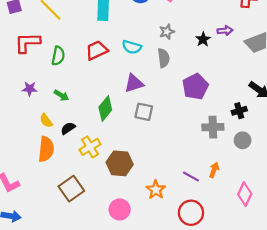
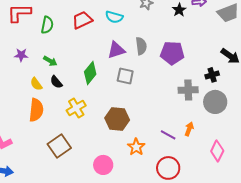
gray semicircle: (164, 58) -> (141, 46), moved
purple pentagon: (195, 87) -> (172, 53), turned 30
black semicircle: (68, 128) -> (56, 82), moved, turned -96
gray circle: (243, 140) -> (215, 102), size x1.5
brown hexagon: (120, 163) -> (117, 119), moved

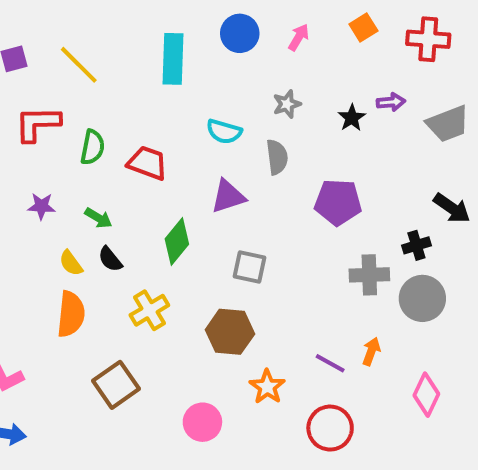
red trapezoid: (82, 20) -> (147, 163), moved, turned 45
gray semicircle: (141, 46) -> (277, 157), moved
gray square: (125, 76) -> (250, 267), moved

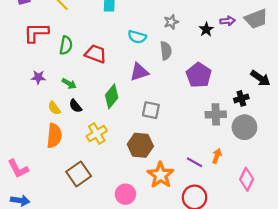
gray trapezoid: (448, 124) -> (256, 19), moved
purple pentagon: (338, 202) -> (199, 75), turned 30
orange star: (267, 387) -> (161, 175), size x1.4

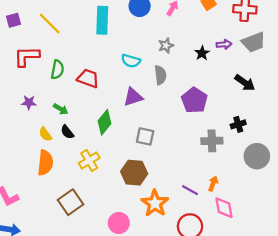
black arrow: (260, 78) -> (245, 83), moved
gray circle: (244, 127) -> (257, 156), moved
pink diamond: (247, 179) -> (224, 208), moved, turned -35

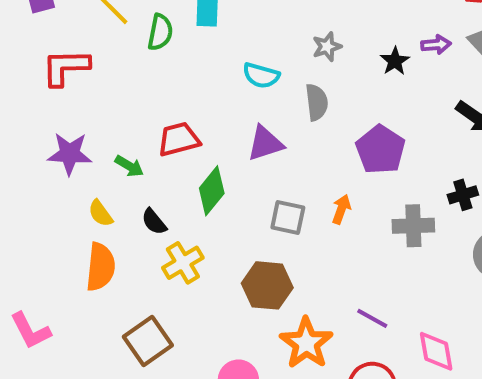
green semicircle: (57, 70) -> (160, 32), moved
red trapezoid: (88, 78) -> (179, 139), moved, turned -35
purple star: (29, 102) -> (70, 154), size x1.5
black semicircle: (67, 132) -> (154, 222), moved
orange arrow: (213, 184) -> (341, 209), moved

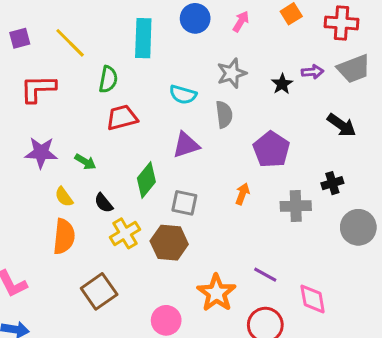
green semicircle: (160, 32) -> (108, 79), moved
gray star: (327, 47) -> (232, 73), size x1.4
red trapezoid: (179, 139) -> (122, 118), moved
gray square: (288, 217) -> (184, 203), moved
brown hexagon: (267, 285) -> (169, 243), moved

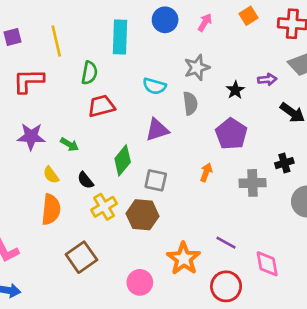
yellow line: (70, 43) -> (56, 41), turned 32
purple arrow: (313, 72) -> (267, 79), moved
black star: (282, 84) -> (235, 90), moved

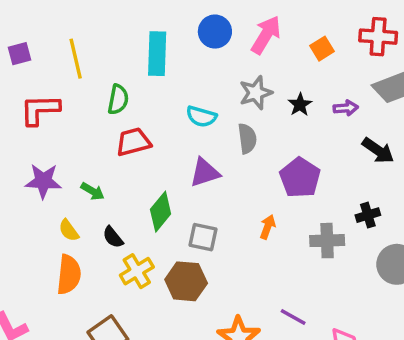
orange square: (249, 16) -> (322, 49), moved
pink arrow: (205, 22) -> (266, 35), size x1.6
black star: (235, 90) -> (300, 105), moved

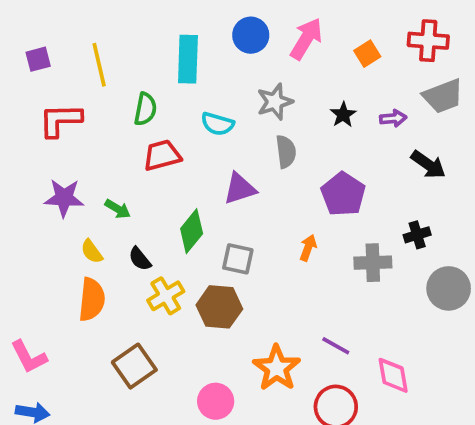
gray star: (256, 93) -> (275, 102), moved
cyan semicircle: (201, 116) -> (217, 124), moved

